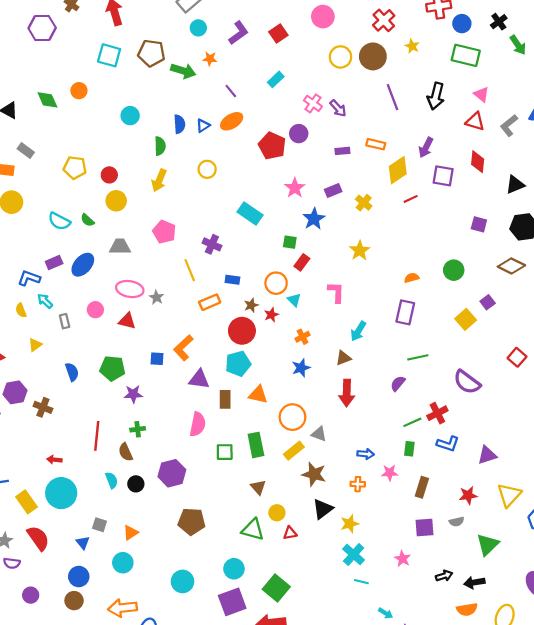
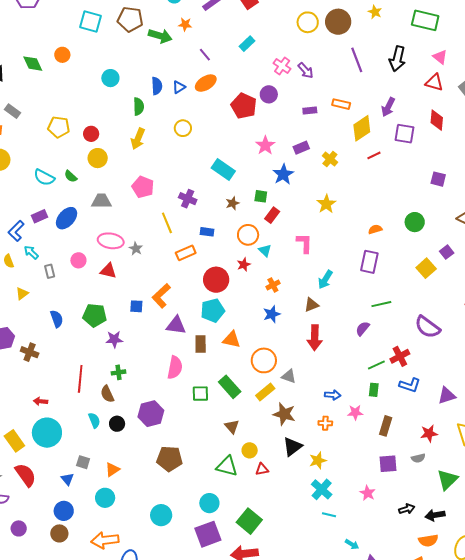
blue L-shape: (29, 278) -> (16, 231), turned -65
brown star: (251, 305) -> (232, 203), moved
green rectangle: (256, 445) -> (230, 387), turned -30

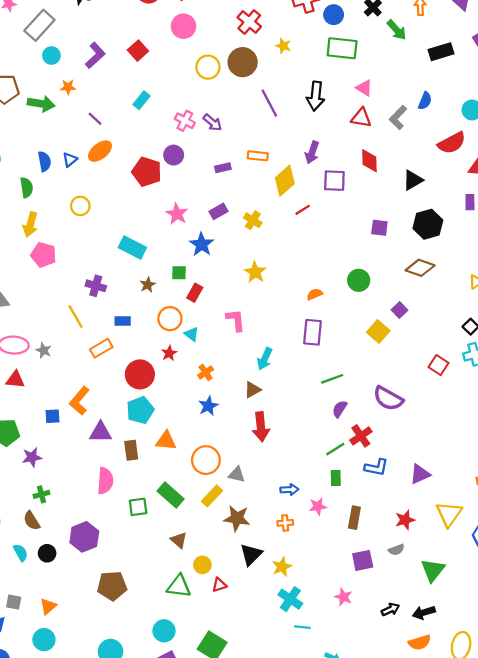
pink pentagon: (143, 187) -> (43, 255), moved
purple semicircle: (363, 329) -> (340, 409), moved

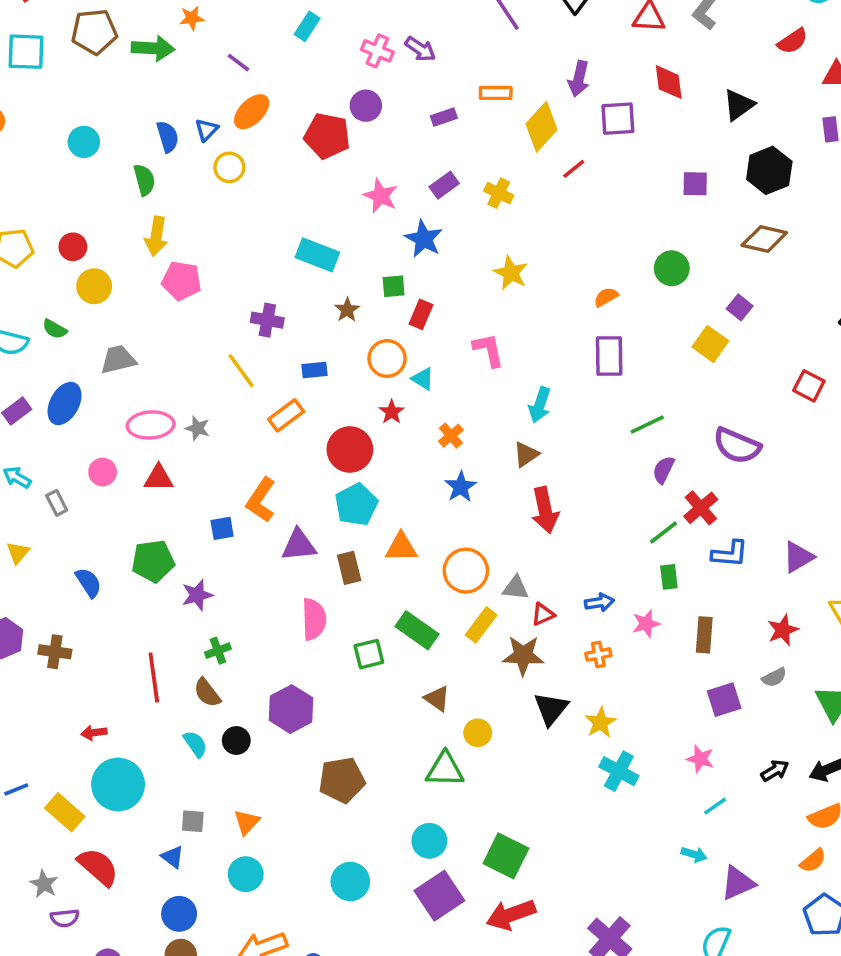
red semicircle: (452, 143) -> (793, 41), size x0.7
yellow circle: (80, 206) -> (229, 167), moved
red triangle: (219, 585) -> (543, 614), moved
cyan line: (302, 627) -> (715, 806), moved, turned -35

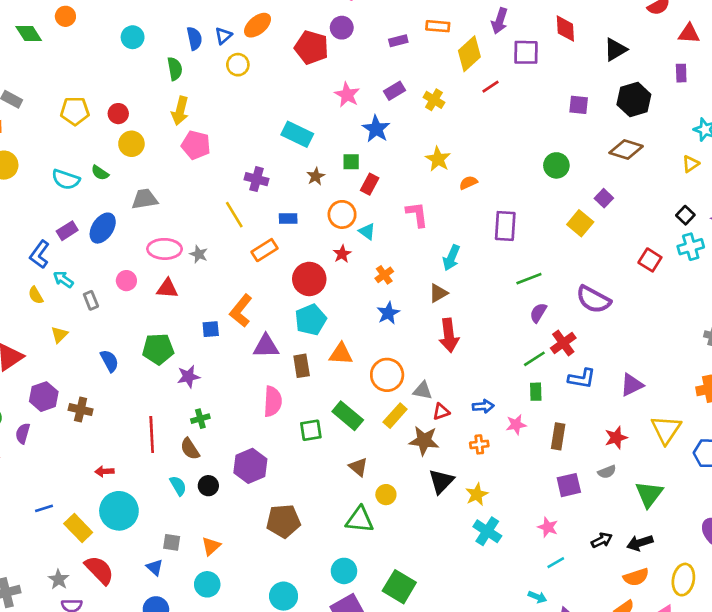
orange semicircle: (606, 297) -> (468, 183), moved

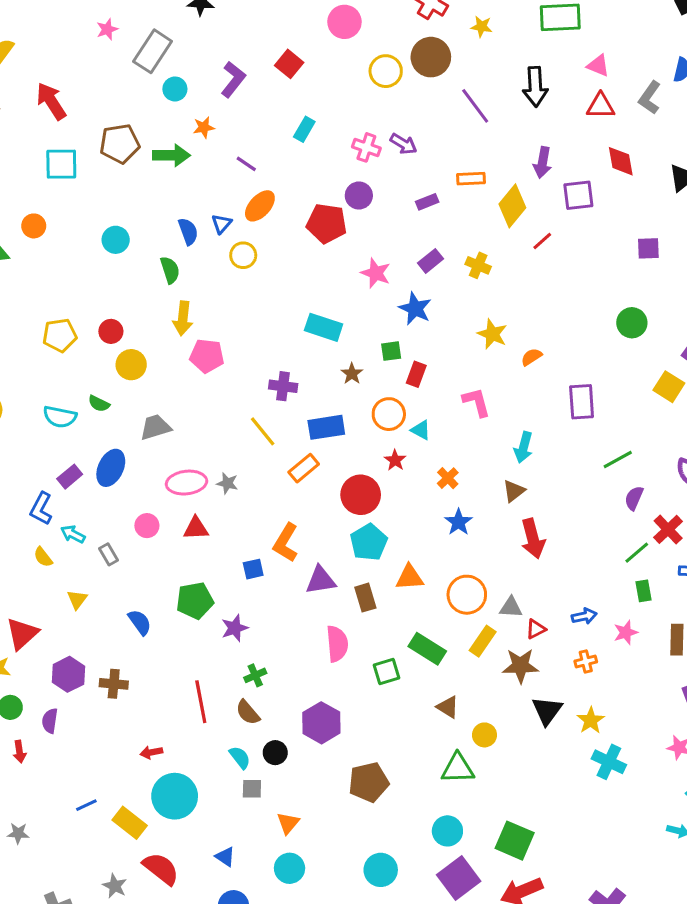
blue rectangle: (288, 218) -> (326, 427), size x1.6
gray square: (172, 542) -> (252, 789), moved

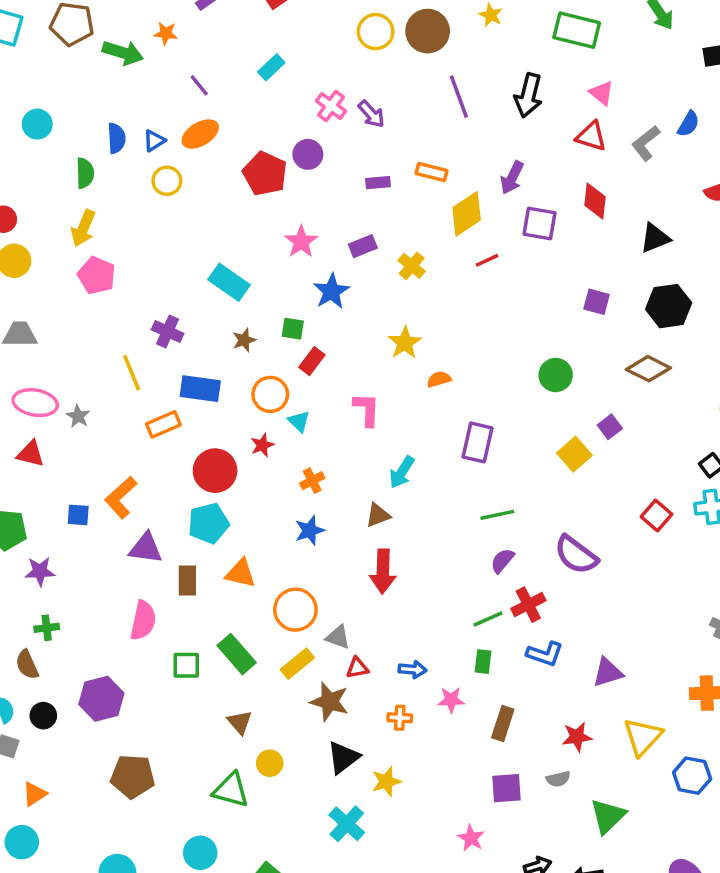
cyan cross: (609, 762) -> (347, 824), moved

